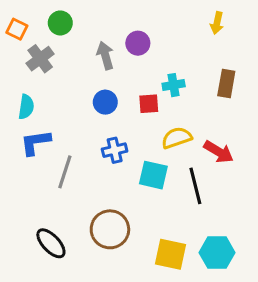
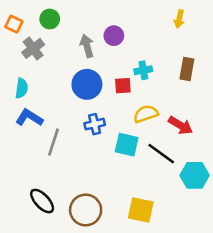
blue circle: (105, 102) -> (87, 84), size x1.5
blue L-shape: (35, 142) -> (29, 118), turned 40
black line: (195, 186) -> (161, 154), turned -40
brown circle: (110, 229) -> (86, 210), moved
cyan hexagon: (217, 253) -> (195, 175), moved

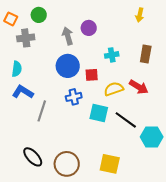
gray cross: (33, 48) -> (26, 38), turned 30
red square: (123, 86) -> (92, 75), moved
red arrow: (180, 125) -> (139, 87), moved

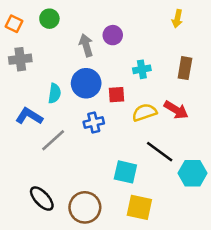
gray cross: (26, 38) -> (20, 59), moved
cyan semicircle: (17, 69) -> (54, 93), moved
gray line: (42, 111) -> (53, 140), turned 30
cyan square: (99, 113) -> (125, 172), moved

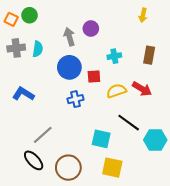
green circle: (49, 19) -> (29, 15), moved
cyan semicircle: (54, 93) -> (38, 49), moved
gray line: (53, 140) -> (43, 135), moved

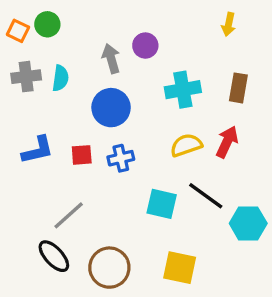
cyan cross: (114, 56) -> (183, 90), size x1.5
red square: (94, 77) -> (82, 155), moved
red arrow: (142, 89) -> (227, 142), turned -96
blue L-shape: (23, 94) -> (38, 150), turned 135
cyan square: (101, 139) -> (162, 204), moved

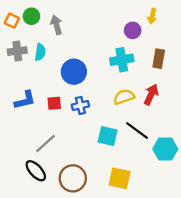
purple circle: (145, 46) -> (133, 30), moved
gray arrow: (111, 59) -> (56, 25), moved

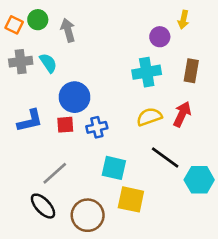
cyan semicircle: (40, 52) -> (48, 63), turned -42
blue circle: (74, 72) -> (75, 97), moved
cyan square: (108, 136) -> (114, 168), moved
yellow square: (120, 178) -> (131, 199), moved

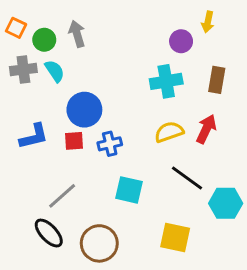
green circle: (38, 20) -> (44, 40), moved
yellow square: (131, 199) -> (175, 237), moved

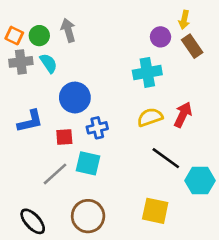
orange square: (16, 28) -> (14, 36), moved
brown rectangle: (217, 80) -> (192, 46), moved, turned -45
red square: (74, 141) -> (64, 137), moved
cyan square: (129, 190) -> (88, 163), moved
black ellipse: (49, 233) -> (33, 221), moved

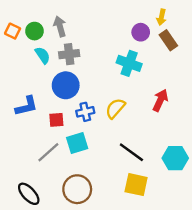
gray cross: (21, 62) -> (69, 54), moved
cyan cross: (147, 72) -> (129, 63), turned 30
yellow semicircle: (150, 117) -> (115, 108), moved, turned -30
black line: (166, 158) -> (131, 152), moved
cyan square: (88, 163) -> (77, 143), turned -30

